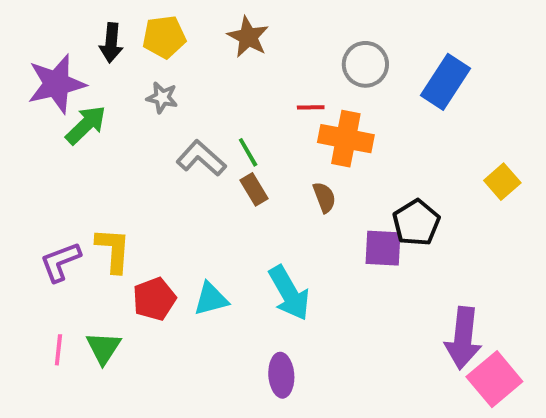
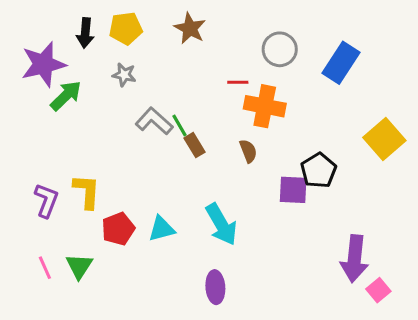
green line: (248, 152) -> (179, 126), moved
yellow square: (502, 182) -> (384, 139), size x1.5
purple L-shape: (60, 262) -> (46, 200), turned 132
pink line: (58, 350) -> (45, 268), turned -30
pink square: (494, 379) -> (378, 290), size x0.6

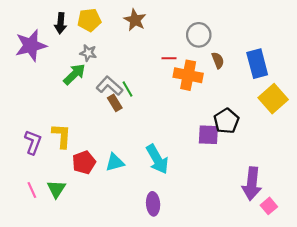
blue rectangle: (341, 63) -> (257, 64), moved, turned -48
green arrow: (66, 96) -> (74, 74), moved
brown rectangle: (194, 145) -> (115, 103), moved
brown semicircle: (248, 151) -> (218, 60), moved

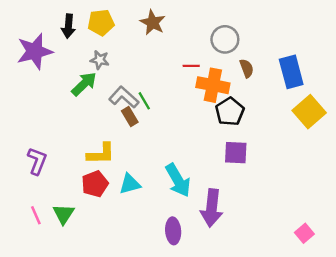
black pentagon: (226, 121) -> (230, 112), moved
yellow L-shape: (62, 136) -> (101, 154), moved, turned 85
purple arrow: (252, 184) -> (212, 208), moved

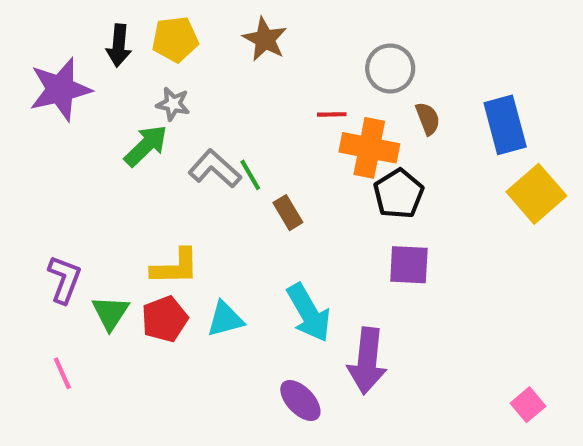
brown rectangle: (130, 116) -> (288, 213), moved
green triangle: (64, 214) -> (110, 313), moved
purple ellipse: (173, 231) -> (300, 400), turned -40

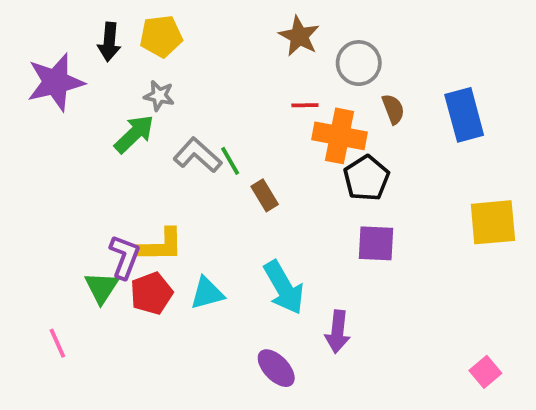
brown star: (265, 39) -> (299, 36), moved
yellow square: (536, 194) -> (493, 222), moved, turned 36
purple L-shape: (64, 279) -> (125, 257), moved
purple arrow: (367, 361) -> (338, 332), size x0.7

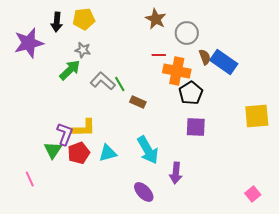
blue rectangle: (464, 115) -> (224, 62), moved, turned -40
brown rectangle: (265, 195) -> (138, 102), turned -35

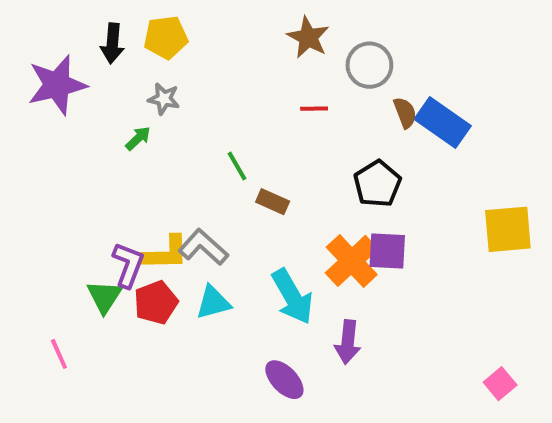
green arrow: (70, 70) -> (138, 138), size x0.6
orange cross: (177, 71) -> (352, 261), moved, turned 36
gray L-shape: (103, 81) -> (203, 247), moved

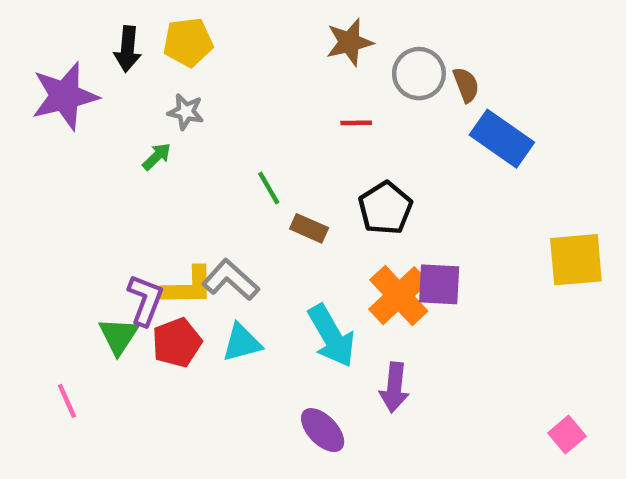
brown star: (308, 37) -> (349, 42), turned 30
brown semicircle: (405, 113) -> (466, 85), moved
black pentagon: (377, 184) -> (385, 208), moved

